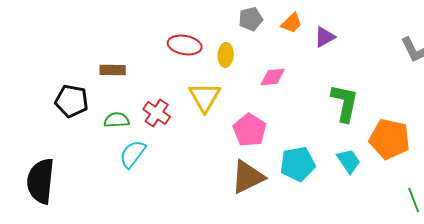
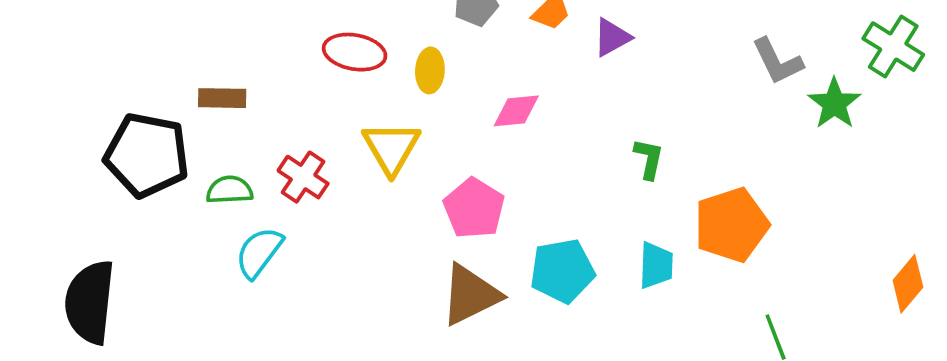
black pentagon: (72, 101) -> (147, 155), size x1.4
green L-shape: (345, 103) -> (649, 159), size x0.6
orange pentagon: (390, 139) -> (731, 225), turned -30
cyan trapezoid: (349, 161) -> (656, 265), turned 36

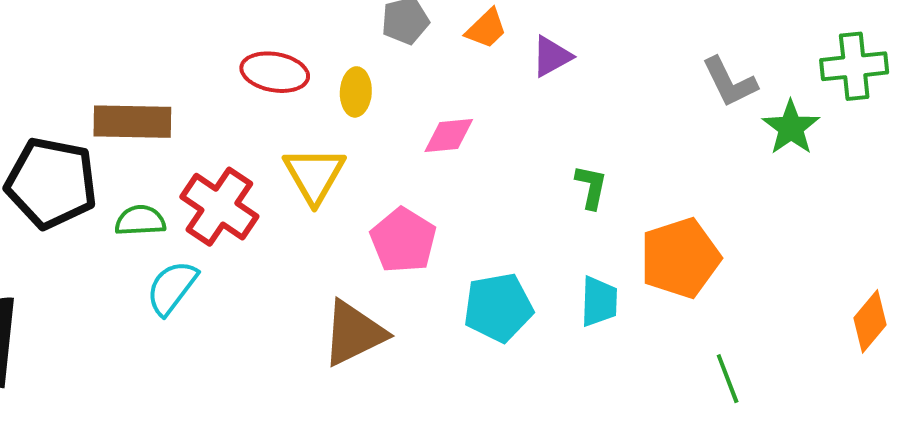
green cross: (893, 47) -> (854, 66), turned -38
brown rectangle: (222, 98) -> (132, 122), size x1.5
red cross: (303, 177) -> (219, 207), size x1.4
brown triangle: (470, 295) -> (354, 333), moved

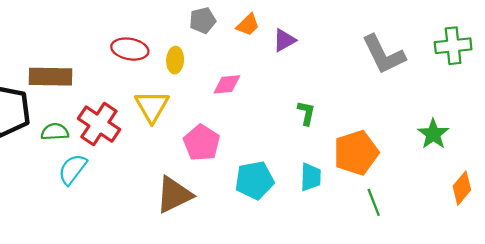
gray L-shape: (730, 82) -> (384, 55), size x1.4
green star: (791, 128) -> (433, 134), moved
green line: (728, 379) -> (374, 202), moved

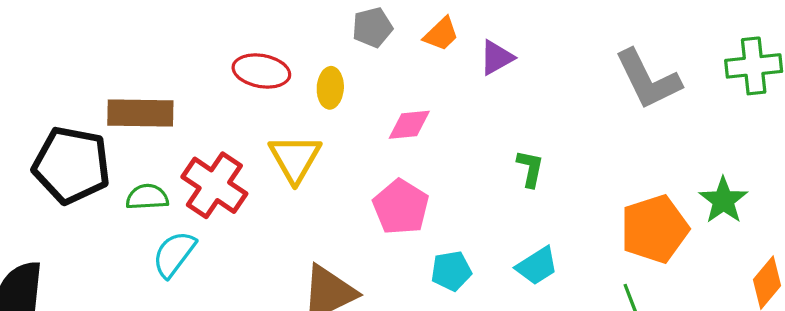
pink pentagon: (202, 143) -> (401, 207), moved
orange pentagon: (356, 153) -> (654, 229), moved
cyan trapezoid: (311, 177) -> (537, 266), turned 56
cyan pentagon: (255, 180) -> (451, 271), size x0.7

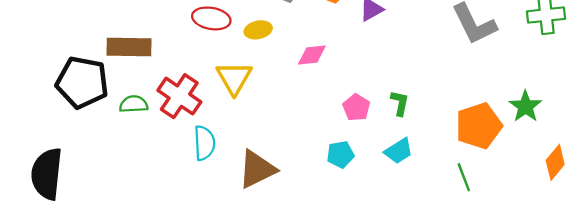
yellow ellipse: (330, 88) -> (258, 30), turned 75
green L-shape: (530, 168) -> (400, 103), moved
pink pentagon: (401, 207) -> (356, 108), moved, size x0.7
cyan semicircle: (174, 254) -> (204, 143), moved, turned 140

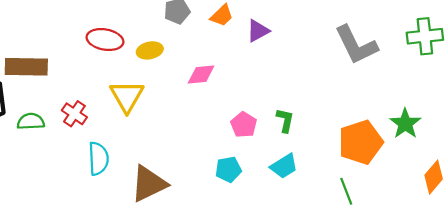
red cross: (179, 96) -> (74, 114), size x0.6

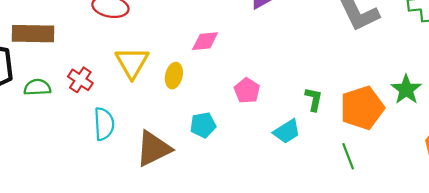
yellow ellipse: (150, 50) -> (174, 76), moved, turned -65
green L-shape: (285, 120) -> (314, 99), moved
cyan pentagon: (228, 169) -> (203, 125), moved

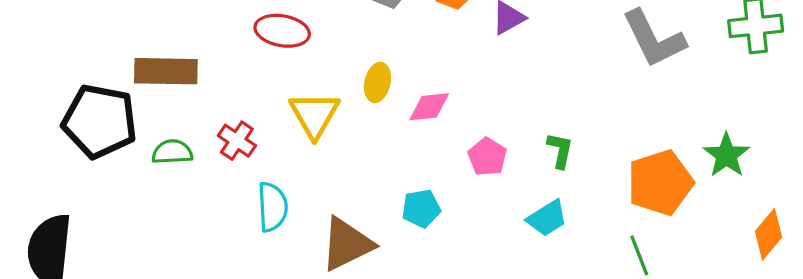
pink diamond: (205, 41) -> (429, 107), moved
yellow ellipse: (174, 76) -> (377, 82), moved
green L-shape: (314, 99) -> (560, 150), moved

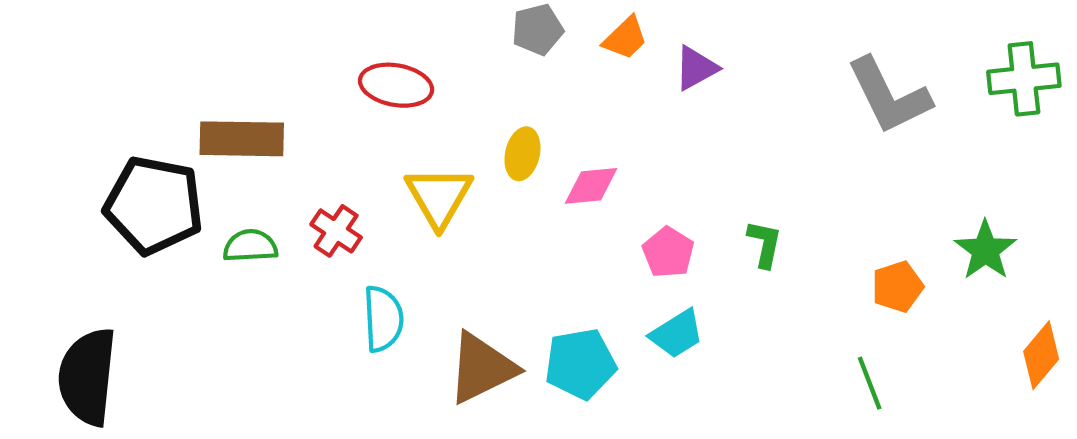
orange pentagon: (660, 183) -> (898, 287), size x0.6
cyan pentagon: (421, 208) -> (580, 364), moved, size x1.4
cyan trapezoid: (547, 218) -> (677, 334), moved

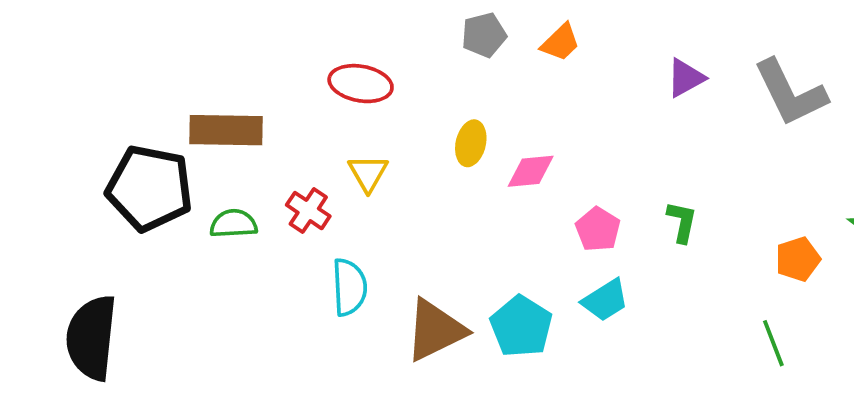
purple triangle: (696, 68) -> (686, 78), moved
yellow triangle: (439, 197) -> (368, 173), moved, size x0.7
cyan pentagon: (580, 364) -> (521, 326), turned -30

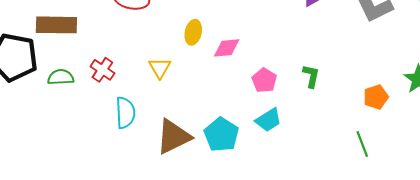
yellow triangle: (368, 173) -> (160, 68), moved

